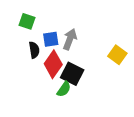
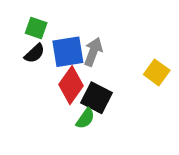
blue square: (51, 39) -> (68, 52), size x1.5
black semicircle: (34, 50) -> (35, 53), moved, turned 56

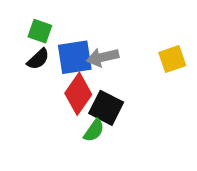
gray arrow: (93, 52) -> (103, 57), turned -124
yellow square: (157, 72) -> (172, 59), moved, turned 35

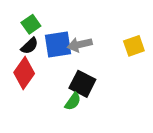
green square: (40, 31) -> (31, 24), turned 36
red diamond: (78, 94) -> (24, 73), moved

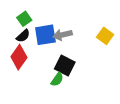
yellow square: (134, 46) -> (105, 36), turned -35

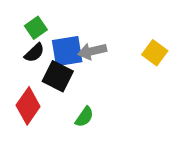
red diamond: (19, 57) -> (28, 106), moved
black square: (65, 66) -> (58, 76), moved

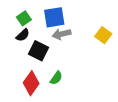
blue square: (67, 51) -> (54, 17), moved
red diamond: (28, 106) -> (31, 83), moved

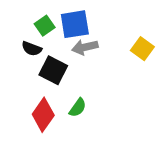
green square: (24, 18) -> (45, 26), moved
black semicircle: (23, 35) -> (32, 49), turned 64

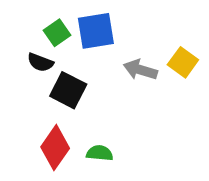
gray arrow: (85, 47) -> (140, 70), moved, turned 30
green semicircle: (78, 108) -> (100, 153), moved, turned -120

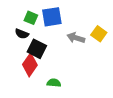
green square: (57, 33) -> (31, 18), turned -32
red diamond: (55, 148) -> (30, 65), moved

